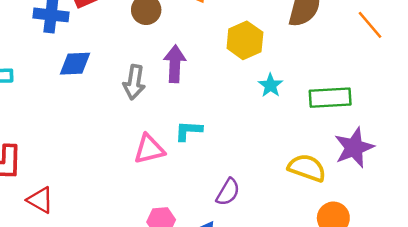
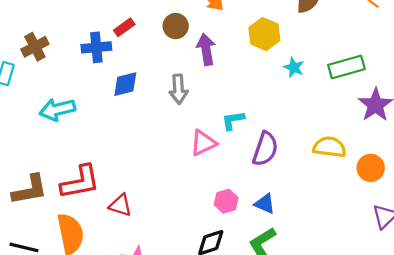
purple arrow: (175, 64) -> (206, 49), moved
yellow semicircle: (307, 168) -> (330, 147), moved
purple semicircle: (228, 192) -> (265, 149), moved, size x1.4

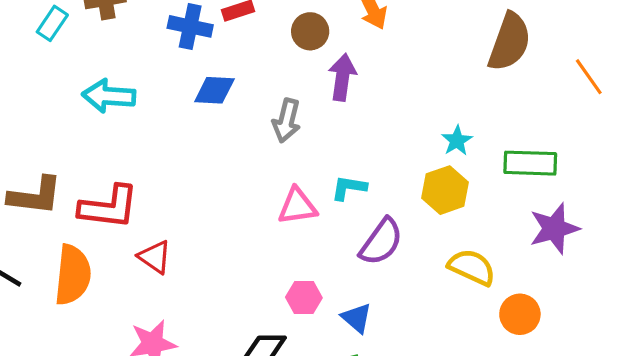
yellow hexagon: (264, 34) -> (445, 190), moved

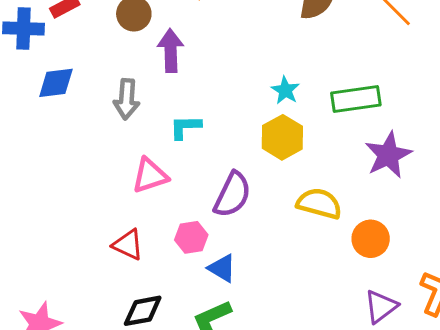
cyan L-shape: (349, 188) -> (185, 127), moved
red triangle: (155, 257) -> (128, 245), moved
pink hexagon: (304, 297) -> (191, 237), moved

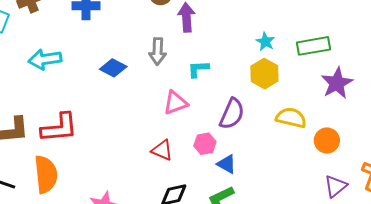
blue diamond: (56, 83) -> (113, 68), moved, turned 36

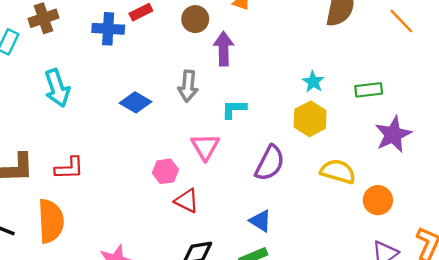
green rectangle: (314, 46) -> (369, 90), size x0.7
cyan arrow: (45, 59) -> (57, 88), turned -104
pink triangle: (175, 103) -> (205, 147), turned -44
red L-shape: (59, 128) -> (69, 168), size x0.7
pink hexagon: (205, 144) -> (165, 171), moved

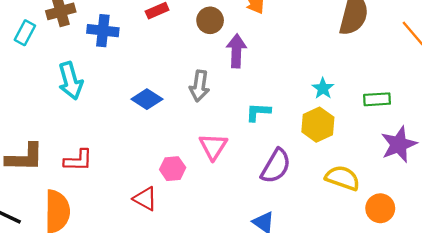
blue cross: (108, 29) -> (103, 31), moved
cyan L-shape: (234, 109) -> (258, 112), moved
red triangle: (187, 201) -> (145, 199), moved

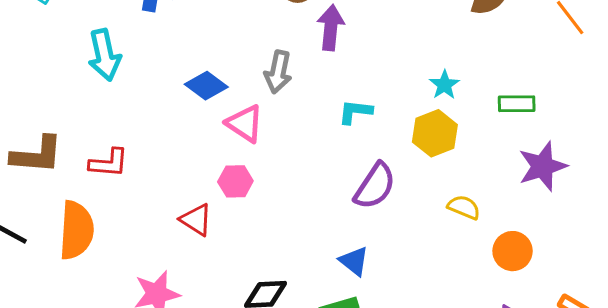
pink triangle: (213, 146) -> (245, 124), moved, turned -32
yellow semicircle: (342, 178) -> (464, 207), size x0.7

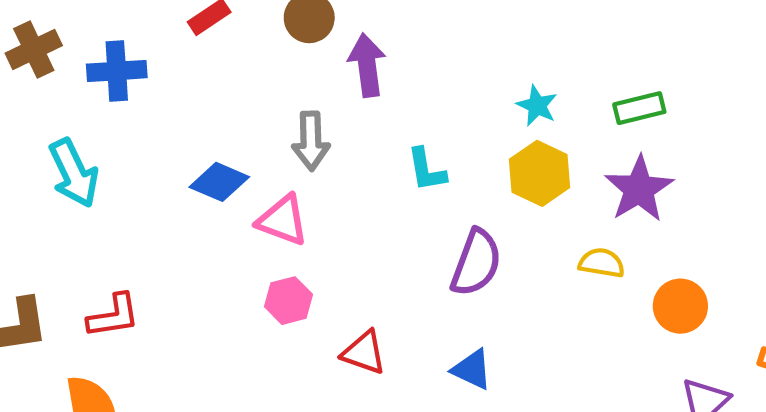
cyan L-shape: (355, 112) -> (426, 170), turned -93
purple star: (542, 166) -> (639, 189), moved
red triangle: (196, 220) -> (364, 353), moved

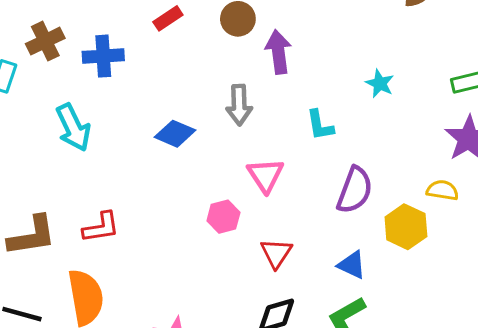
cyan star: (537, 106) -> (380, 83), moved
yellow hexagon: (540, 173) -> (406, 227), moved
pink triangle: (283, 220) -> (265, 175), moved, turned 36
red triangle: (364, 353) -> (276, 253), turned 44

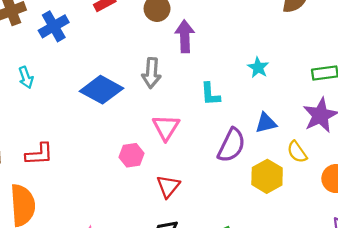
blue cross: (103, 56) -> (54, 26), turned -32
cyan arrow: (73, 127) -> (26, 77), size x0.6
blue diamond: (175, 134) -> (101, 90), size x1.4
yellow semicircle: (442, 190) -> (297, 152), turned -140
blue triangle: (352, 265) -> (266, 123), moved, turned -45

